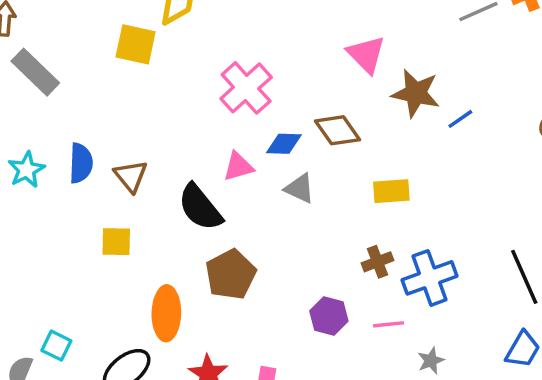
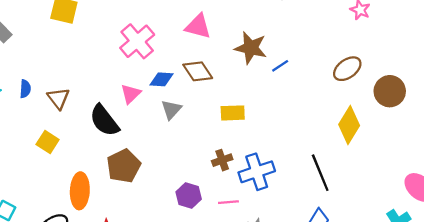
pink triangle: (366, 54) -> (198, 26), moved, turned -32
blue semicircle: (81, 163) -> (25, 89), size x0.7
pink triangle: (238, 167) -> (131, 94), turned -30
gray triangle: (300, 188) -> (171, 110), turned 45
yellow square: (116, 242) -> (48, 142), turned 30

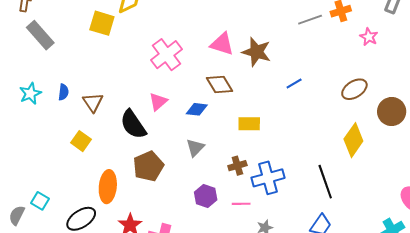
brown star: (251, 48) -> (257, 52), moved
blue diamond: (162, 79) -> (197, 109), moved
gray triangle: (171, 110) -> (195, 148), moved

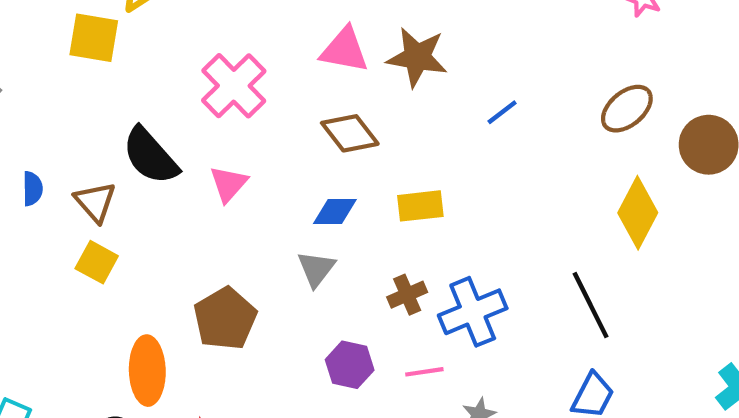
blue diamond: (197, 109) -> (335, 212), moved
black semicircle: (133, 124) -> (150, 156), moved
yellow square: (81, 141) -> (97, 262), moved

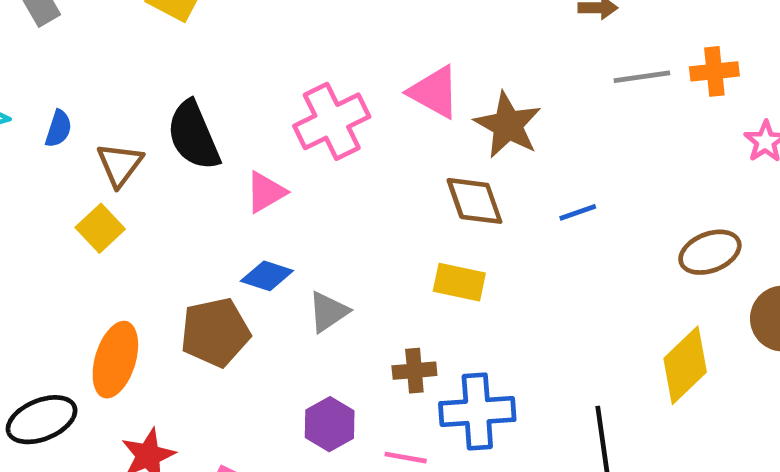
pink cross: (234, 86) -> (332, 121), moved
brown diamond: (350, 133) -> (474, 201), moved
blue diamond: (335, 212) -> (267, 276), moved

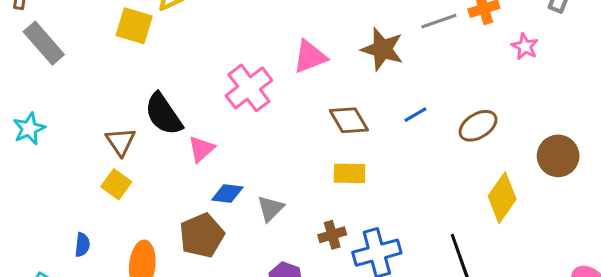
pink triangle: (434, 92) -> (310, 57), turned -39
brown star: (508, 125) -> (382, 49), moved
blue semicircle: (58, 129) -> (82, 245), moved
pink triangle: (266, 192) -> (201, 149), moved
brown ellipse: (710, 252) -> (478, 126), moved

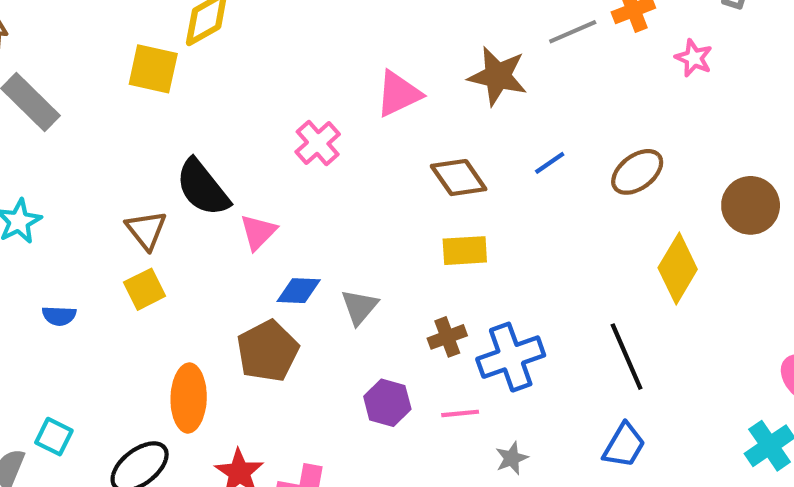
pink cross: (249, 88) -> (318, 143), size x0.7
yellow square: (116, 184) -> (145, 289), turned 32
blue semicircle: (82, 245) -> (59, 316), moved, turned 90

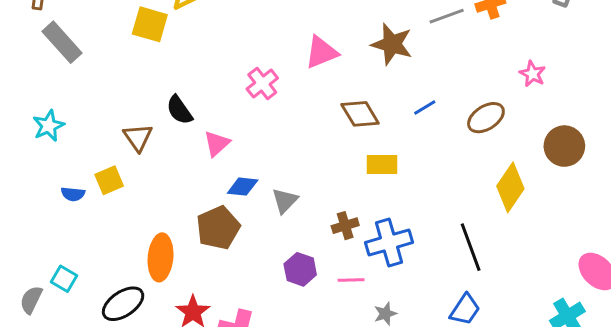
pink star: (694, 58) -> (532, 74), moved
black semicircle: (203, 188) -> (179, 110), size x0.7
yellow rectangle: (465, 251) -> (382, 164), moved
yellow square: (145, 289) -> (109, 180), moved

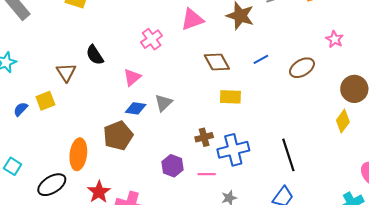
pink triangle: (217, 144) -> (132, 77), moved
yellow diamond: (510, 187) -> (343, 121), moved, size x0.7
blue semicircle: (73, 194) -> (21, 109), turned 126
gray triangle: (285, 201) -> (164, 103), moved

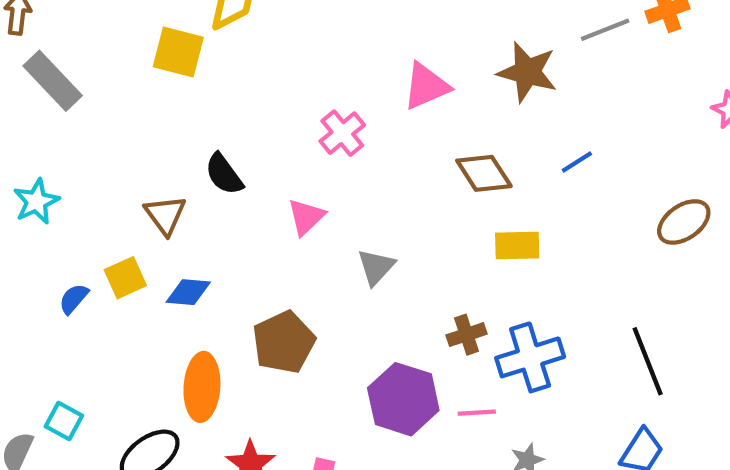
brown ellipse: (302, 68) -> (684, 222), moved
blue diamond: (136, 108) -> (188, 292), moved
purple hexagon: (173, 166) -> (403, 399), size x1.5

